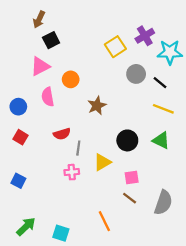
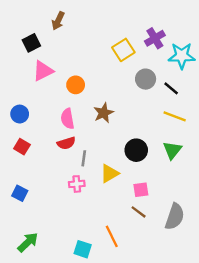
brown arrow: (39, 19) -> (58, 21), moved
black square: (51, 40) -> (31, 43), moved
pink semicircle: (48, 97) -> (67, 119), moved
green triangle: (161, 140) -> (172, 150), turned 42
cyan square: (61, 233) -> (83, 249), moved

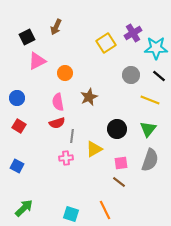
brown arrow: (58, 21) -> (56, 27), moved
gray circle: (146, 79) -> (131, 75), moved
black line: (171, 88) -> (159, 76), moved
gray semicircle: (175, 217) -> (150, 160), moved
orange line: (112, 236) -> (105, 210), moved

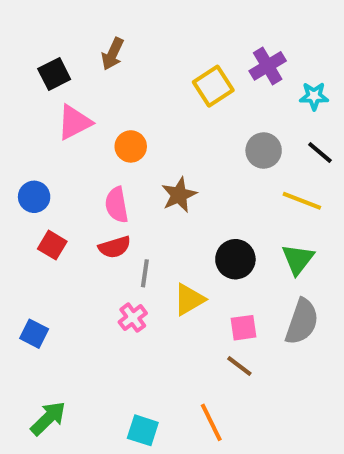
cyan star: (156, 48) -> (314, 96), size x0.6
red square: (19, 126) -> (52, 245), moved
pink cross: (66, 158) -> (133, 318), turned -32

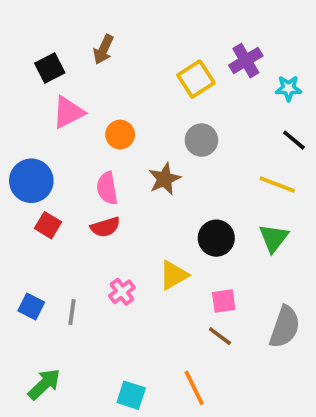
gray circle: (264, 150) -> (201, 140), moved
blue circle: (34, 197) -> (31, 181), size x1.5
gray line: (145, 273) -> (72, 312), moved
gray semicircle: (302, 322) -> (285, 327), moved

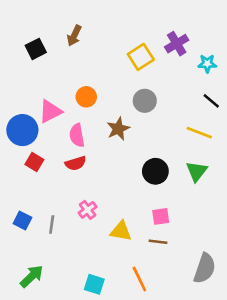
pink triangle: (68, 112) -> (50, 111), moved
yellow triangle: (174, 275) -> (121, 231), moved, turned 40
gray semicircle: (285, 327) -> (205, 268), moved
brown line: (220, 336) -> (158, 242), turned -30

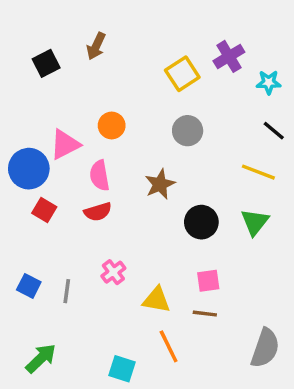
brown star: (118, 129) -> (160, 184), moved
orange line: (139, 279) -> (169, 346), moved

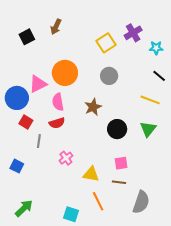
orange circle: (112, 125) -> (65, 73), size x1.6
gray line: (67, 291) -> (39, 141), moved
gray semicircle: (265, 348) -> (141, 202), moved

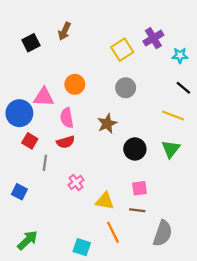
orange circle: (65, 73) -> (75, 84), size x0.7
pink triangle: (38, 84) -> (44, 97), turned 30

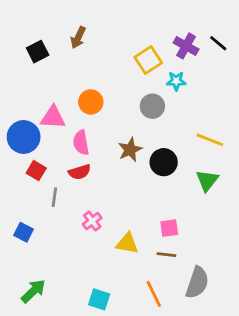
purple cross: (153, 38) -> (186, 46), turned -30
cyan star: (180, 55) -> (176, 81), moved
black line: (183, 88) -> (218, 43), moved
black circle: (135, 149) -> (164, 162), moved
orange line: (113, 232) -> (154, 294), moved

